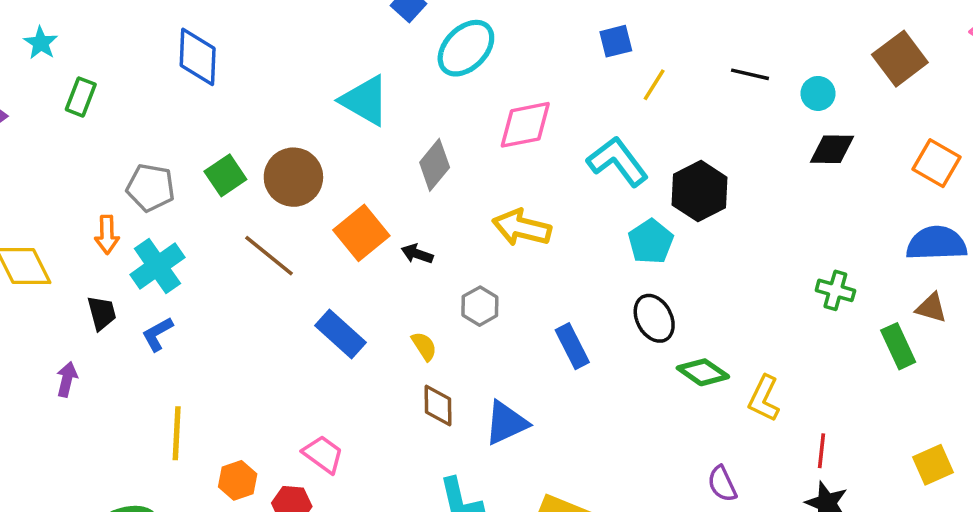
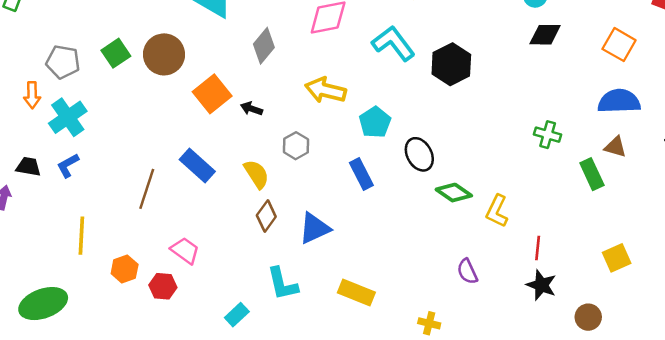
cyan pentagon: (651, 242) -> (375, 122), moved
brown line: (269, 256) -> (147, 189), moved, turned 69
black trapezoid: (102, 313) -> (28, 167), moved, turned -65
yellow semicircle: (424, 346) -> (256, 174), size x1.4
brown diamond: (438, 405) -> (266, 216), turned 36

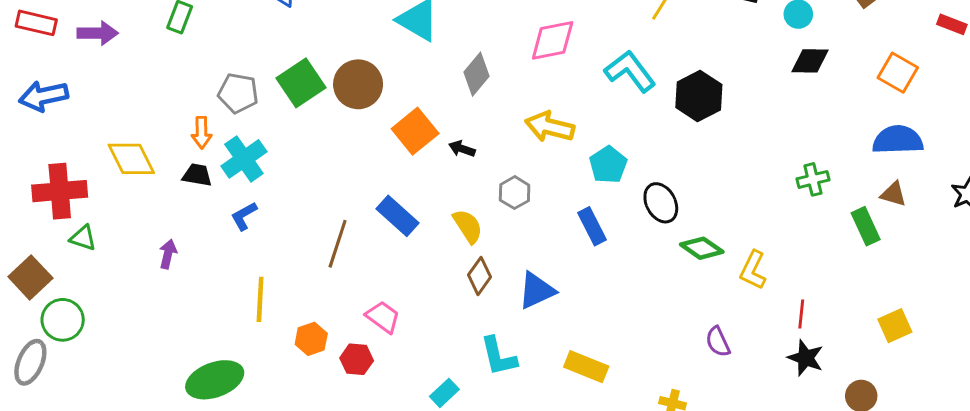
green square: (116, 53) -> (301, 83), size x1.4
green cross: (548, 135) -> (813, 179), turned -30
black trapezoid: (28, 167) -> (197, 175), moved

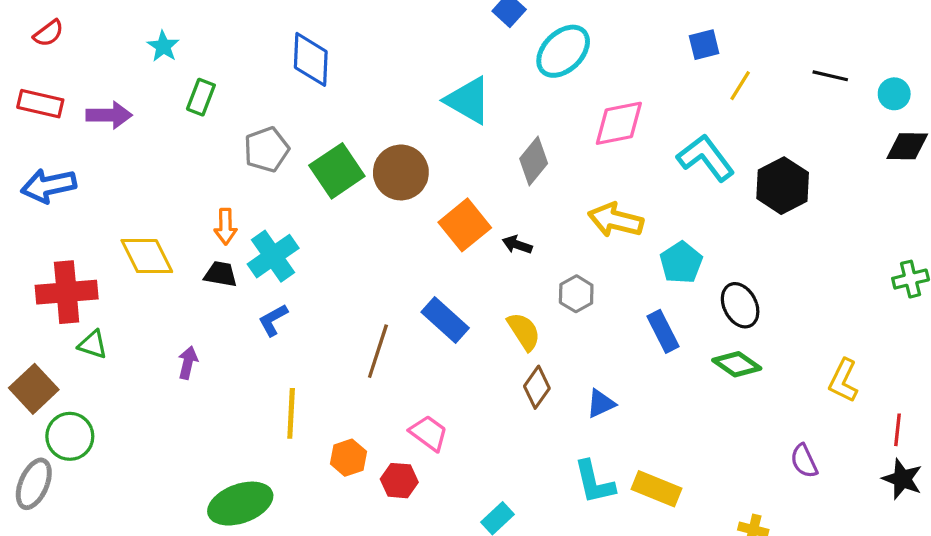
gray pentagon: (238, 93) -> (266, 150), moved, turned -30
green diamond: (702, 248) -> (737, 364), moved
blue triangle: (536, 291) -> (601, 404), size x0.7
cyan L-shape: (498, 356) -> (594, 482), moved

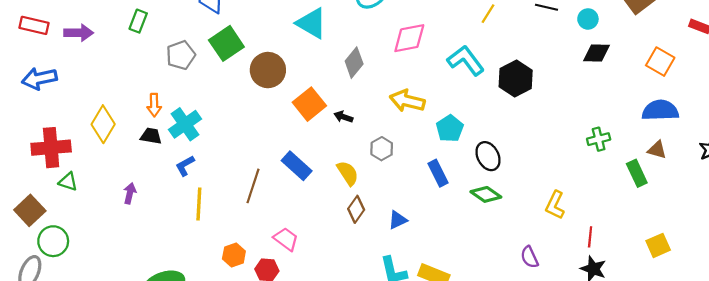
green square: (337, 171) -> (226, 43), moved
yellow diamond: (147, 256) -> (103, 124), turned 57
yellow line: (291, 413) -> (199, 204), moved

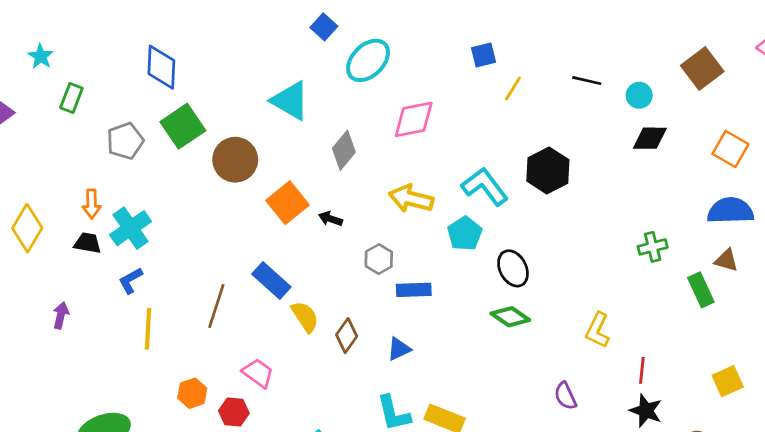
cyan L-shape: (466, 60) -> (485, 187), moved
yellow semicircle: (348, 173) -> (305, 317), moved
blue rectangle: (438, 173) -> (414, 290), moved, turned -65

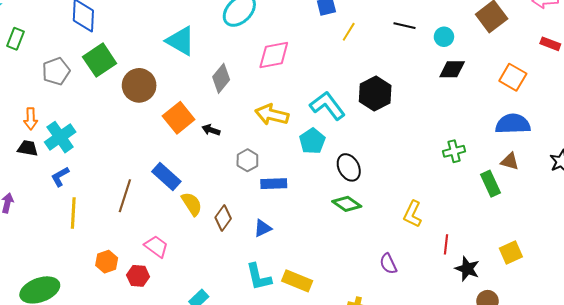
black star: (646, 411) -> (467, 269), moved

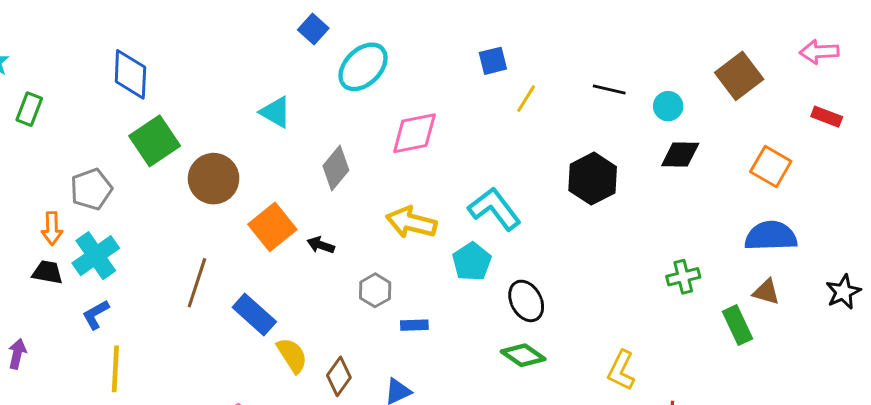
cyan triangle: (181, 41) -> (275, 112), size x0.7
gray pentagon: (56, 71) -> (91, 189), moved
black hexagon: (375, 93) -> (593, 179), moved
blue rectangle: (274, 184) -> (414, 325), size x0.7
brown line: (125, 196) -> (197, 283), moved

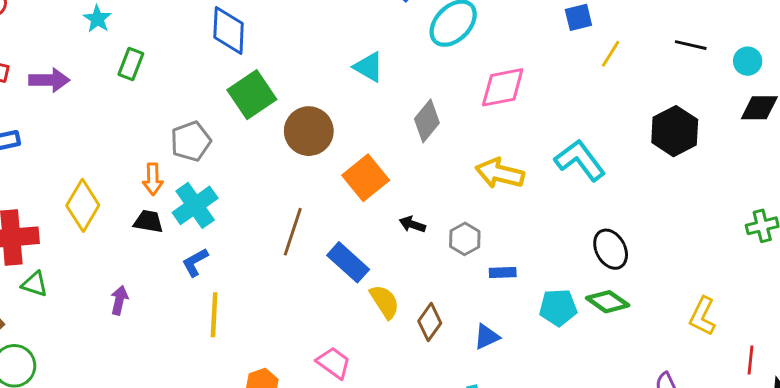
black arrow: (321, 245) -> (412, 224), moved
cyan pentagon: (472, 262) -> (558, 307), moved, turned 30

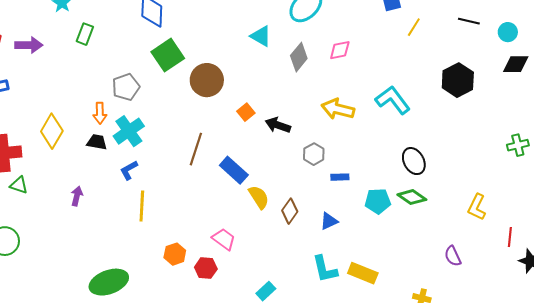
cyan triangle: (369, 67) -> (261, 36), moved
pink diamond: (503, 87) -> (340, 50), size x0.7
gray diamond: (427, 121) -> (299, 57), moved
orange square: (366, 178) -> (246, 112), size x0.6
black arrow: (412, 224) -> (278, 125), moved, size x1.4

